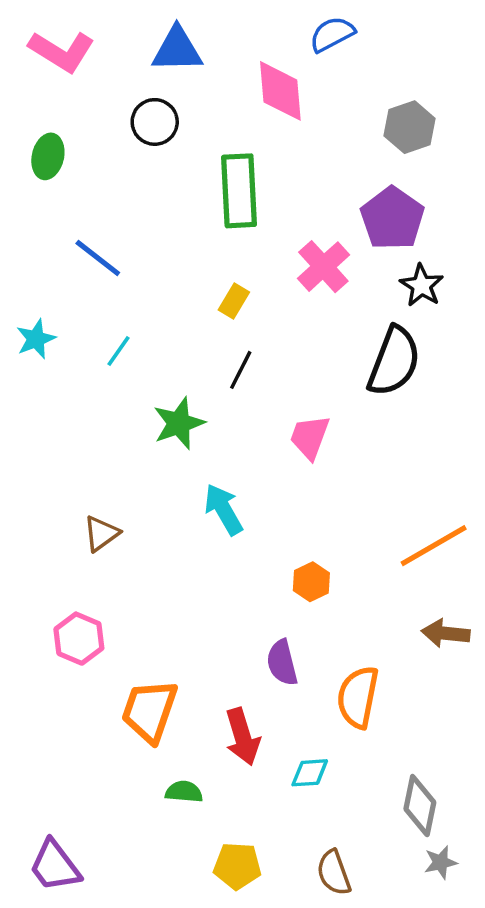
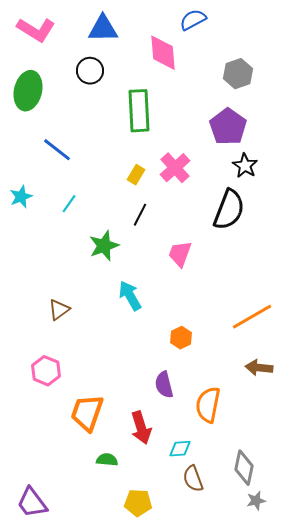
green ellipse: (48, 156) -> (28, 91), size x1.5
pink cross: (323, 267) -> (175, 168), moved
brown semicircle: (334, 873) -> (193, 479), moved

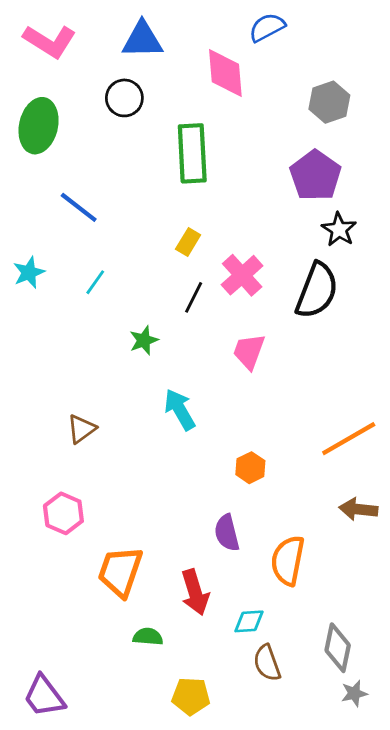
pink cross: (175, 168) -> (242, 275), moved
green star: (104, 246) -> (144, 340), size x0.7

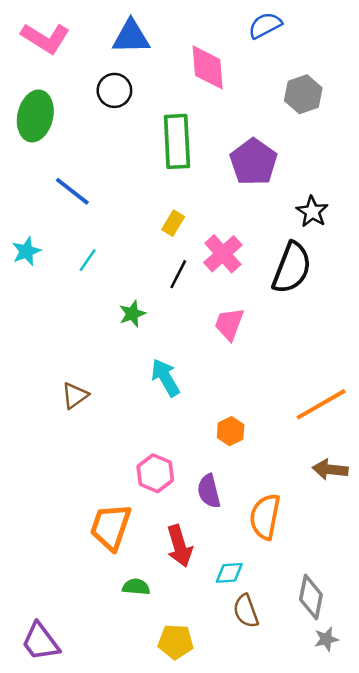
blue semicircle: (267, 27) -> (265, 25), moved
purple pentagon: (315, 176) -> (254, 162), moved
pink hexagon: (63, 513) -> (155, 473), moved

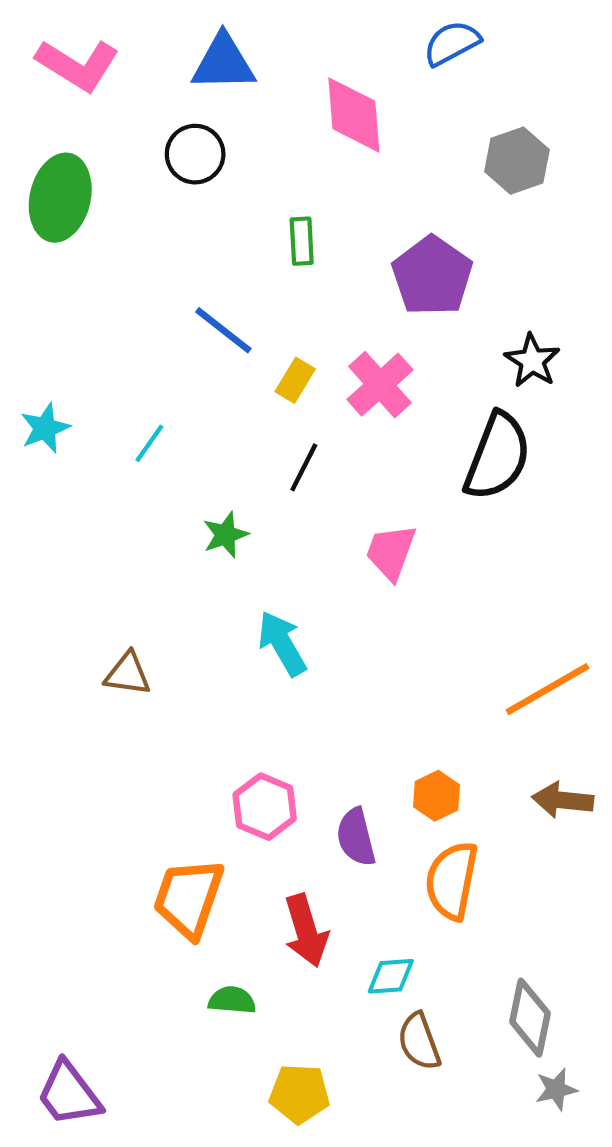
green rectangle: (177, 141) -> (302, 241), size x0.5
blue line: (72, 191) -> (223, 330), moved
pink cross: (223, 254) -> (380, 385), moved
brown triangle: (75, 395) -> (128, 674), turned 44
orange hexagon: (231, 431) -> (437, 796), moved

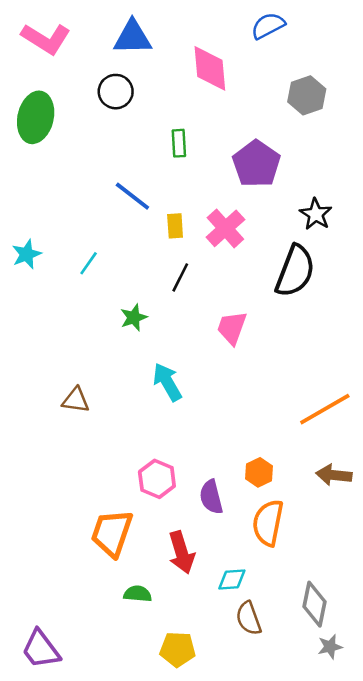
yellow rectangle: (295, 380) -> (175, 226), turned -35

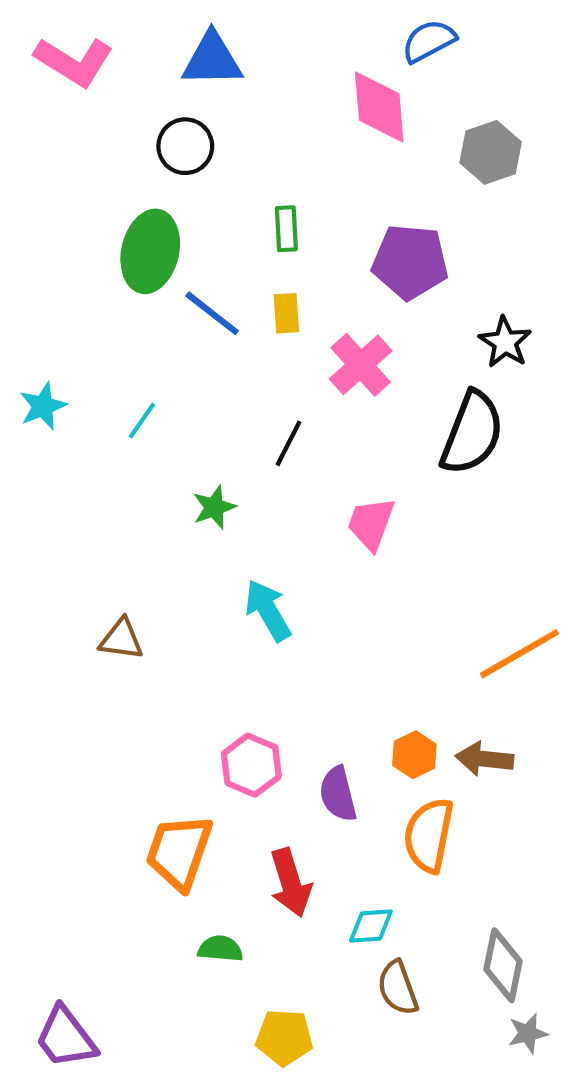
pink diamond: (210, 68) -> (379, 107), moved
green ellipse: (36, 117) -> (150, 251), moved
purple pentagon: (256, 164) -> (410, 262), turned -30
yellow rectangle: (175, 226) -> (286, 313), moved
brown arrow: (334, 475) -> (484, 759), moved

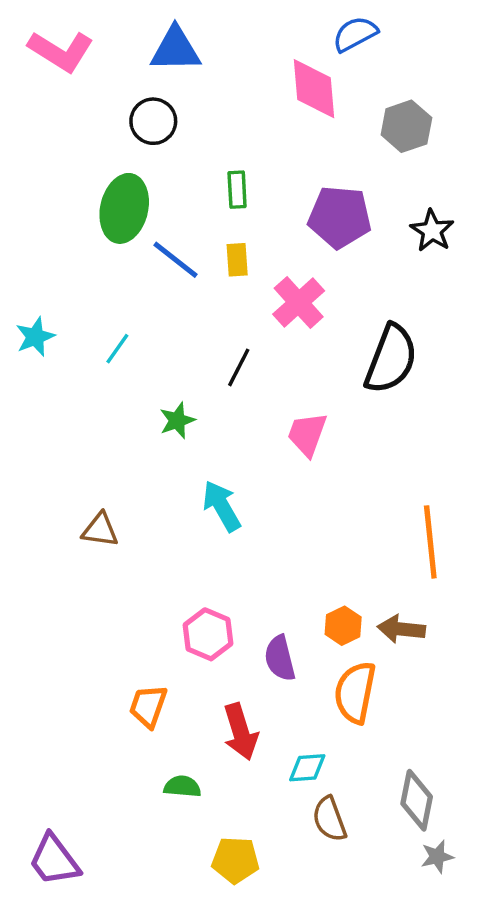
black star: (505, 342) -> (432, 231), moved
orange line: (520, 654) -> (430, 542), turned -66
orange trapezoid: (179, 852) -> (148, 706), size x0.7

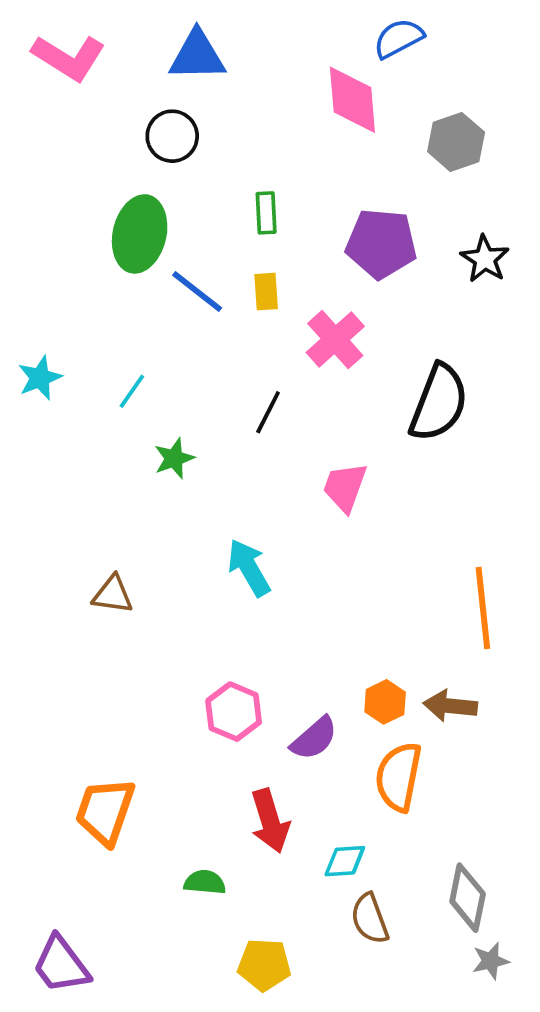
green star: (177, 421) -> (174, 458), moved
purple semicircle: (280, 658) -> (314, 738), turned -117
orange trapezoid: (148, 706) -> (105, 811), moved, size x1.4

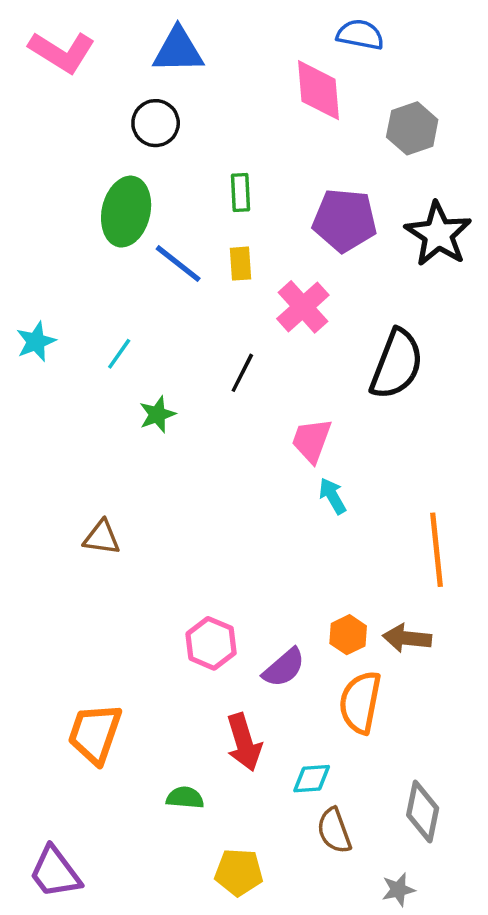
blue semicircle: (398, 38) -> (360, 35), turned 39
black star: (485, 259) -> (438, 234), size x1.5
cyan arrow: (249, 568) -> (332, 496), moved, size x0.7
gray star: (491, 961) -> (398, 890), moved

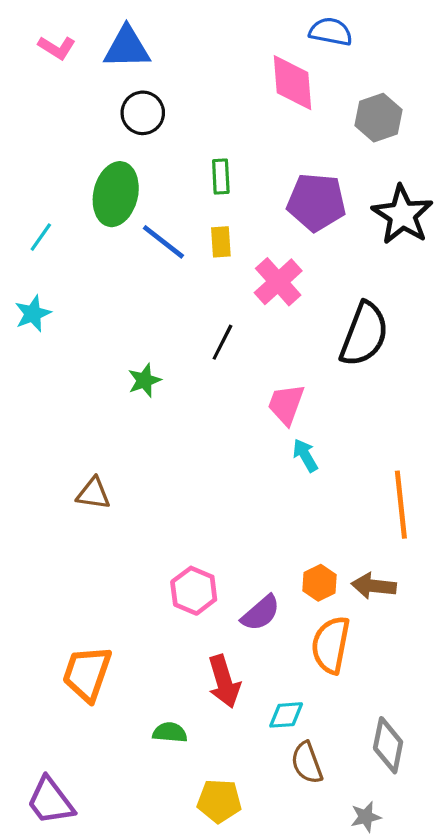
blue triangle: (178, 50) -> (127, 48), moved
pink L-shape: (62, 52) -> (57, 48), size x0.6
cyan line: (119, 354) -> (41, 237), moved

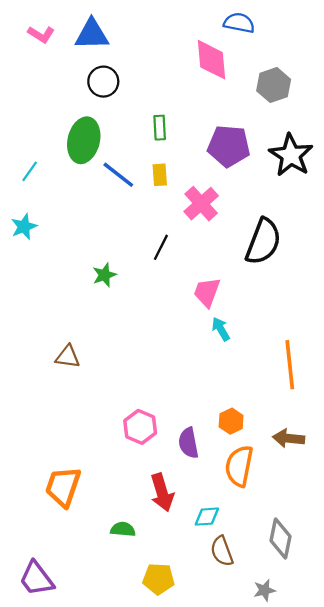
brown arrow: (374, 586) -> (289, 438), moved
purple semicircle: (261, 613) -> (188, 443), turned 120

